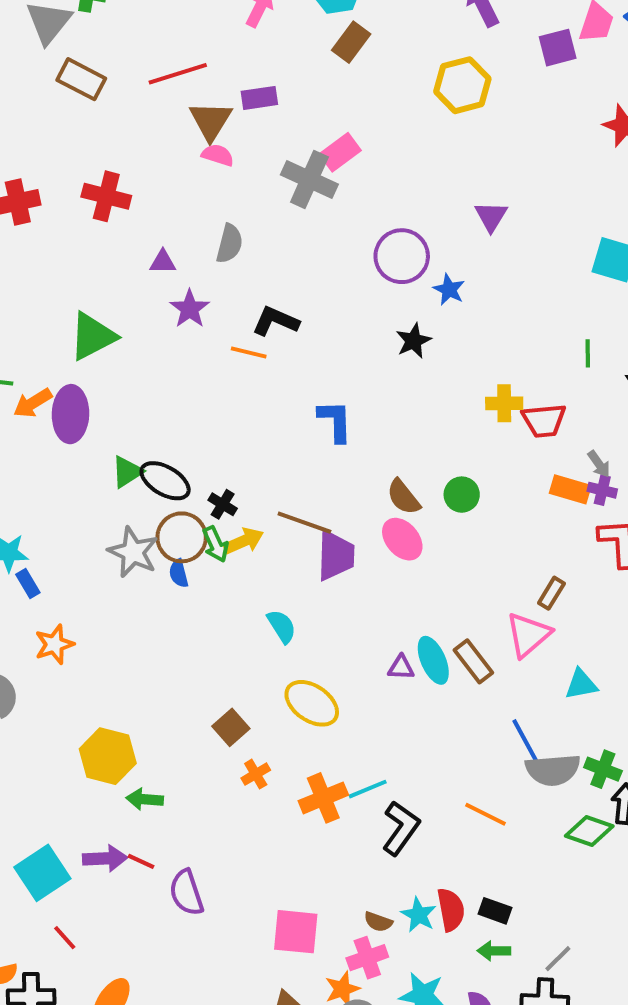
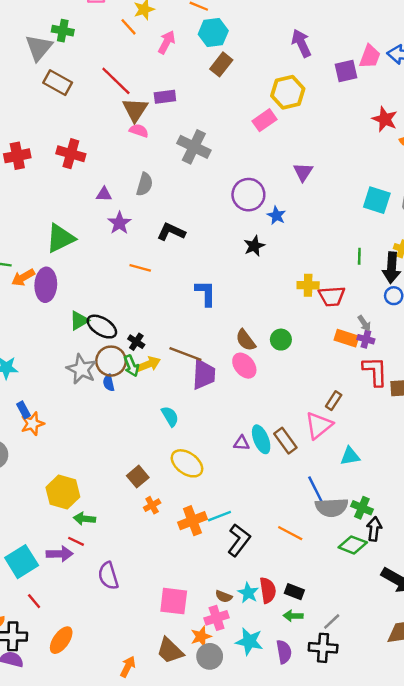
red line: (178, 74) -> (116, 81), turned 60
pink rectangle: (340, 152) -> (264, 120), moved
orange line: (249, 352) -> (140, 268), moved
blue rectangle: (28, 584) -> (23, 410), moved
red line: (141, 861) -> (76, 541), moved

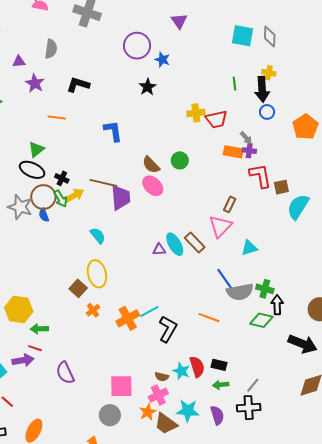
green triangle: (79, 321) -> (36, 149), moved
yellow ellipse: (187, 463) -> (97, 274), moved, turned 48
brown trapezoid: (170, 651) -> (166, 424), moved
gray circle: (210, 656) -> (110, 415), moved

